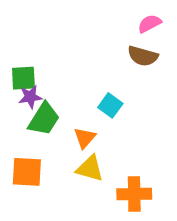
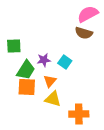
pink semicircle: (150, 24) -> (88, 14), size x1.5
purple star: (30, 97) -> (44, 60), moved
orange square: (27, 172) -> (27, 87), moved

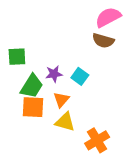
orange cross: (79, 114) -> (97, 140), turned -30

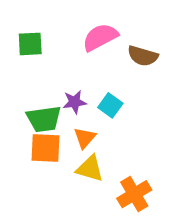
pink semicircle: (108, 17) -> (100, 37), moved
green square: (17, 57) -> (30, 44), moved
green trapezoid: (32, 86) -> (44, 119), turned 50

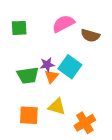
cyan square: (110, 105) -> (70, 67), size x1.5
orange triangle: (85, 138) -> (51, 76), moved
orange square: (46, 148) -> (29, 115), moved

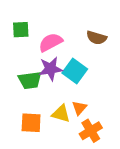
pink semicircle: (63, 24) -> (51, 42), moved
purple star: (47, 65) -> (51, 69), size x1.5
orange triangle: (51, 76) -> (79, 108), moved

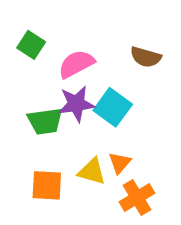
green square: (21, 30) -> (31, 45), turned 36

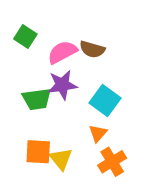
brown semicircle: (146, 57) -> (92, 49), moved
cyan square: (113, 107) -> (105, 101), moved
yellow triangle: (92, 171) -> (61, 159), moved, turned 35

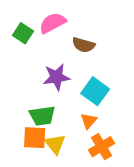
pink semicircle: (62, 52) -> (53, 23), moved
green trapezoid: (37, 99) -> (42, 116), moved

